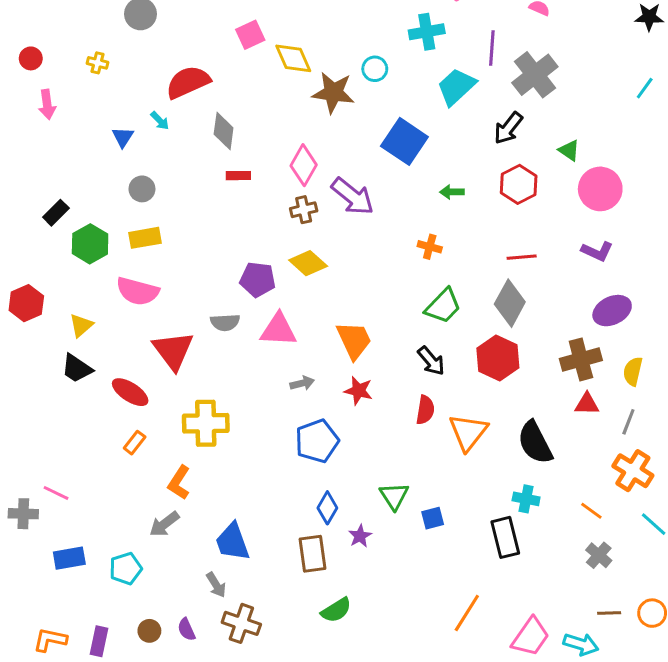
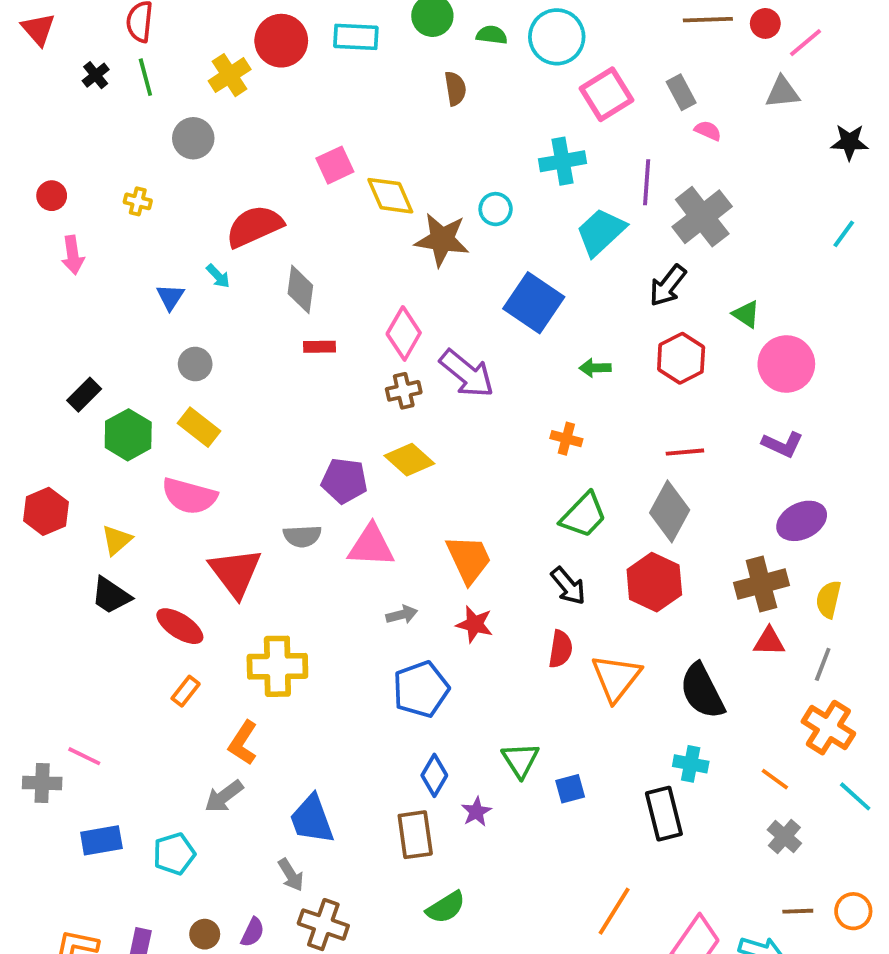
yellow rectangle: (145, 238) -> (199, 427), turned 48
purple semicircle: (186, 629) -> (253, 932), turned -130

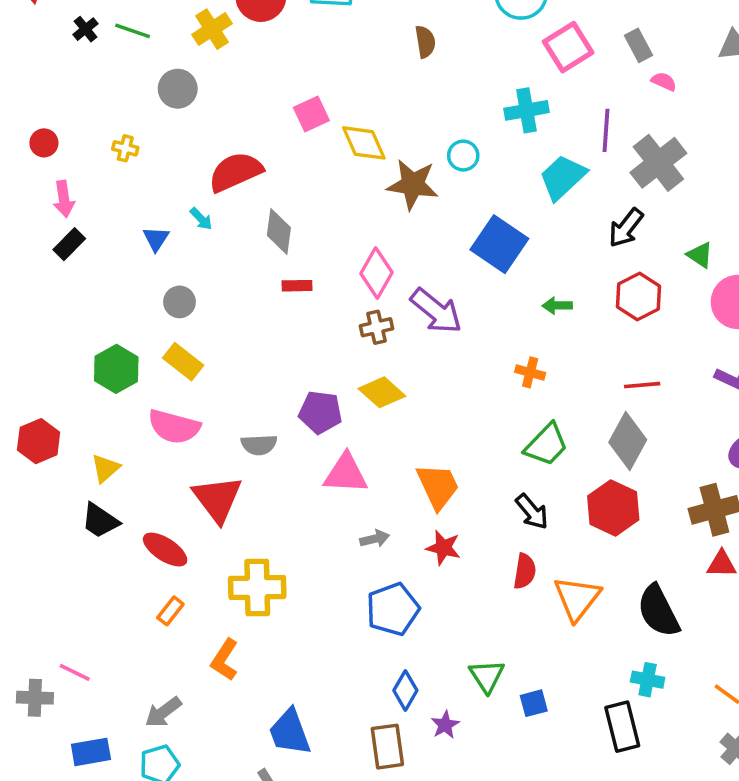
green line: (145, 77) -> (133, 31), turned -56
black rectangle: (84, 395) -> (69, 244), moved
gray semicircle: (302, 536) -> (259, 445), moved
gray arrow: (224, 796) -> (163, 712), moved

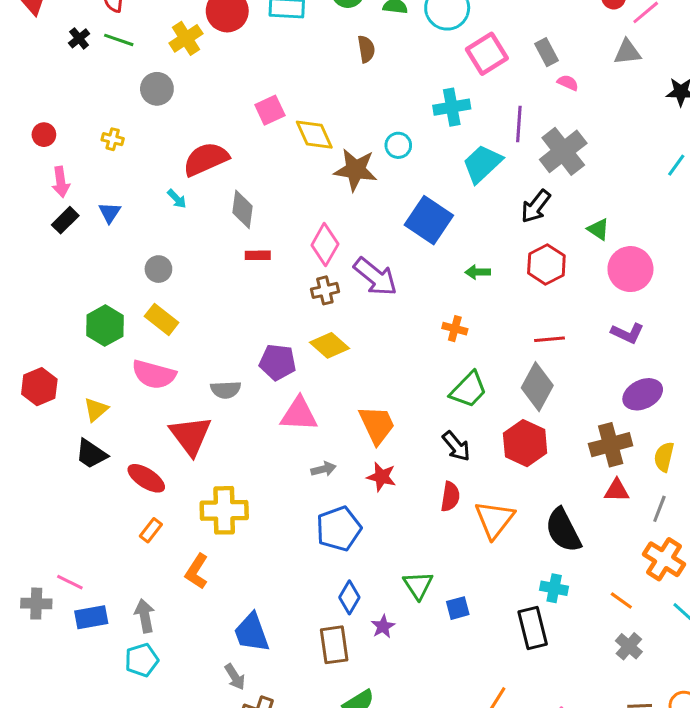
blue triangle: (156, 239) -> (110, 213), moved
gray arrow: (163, 712) -> (145, 616), turned 116
blue rectangle: (91, 752) -> (91, 617), moved

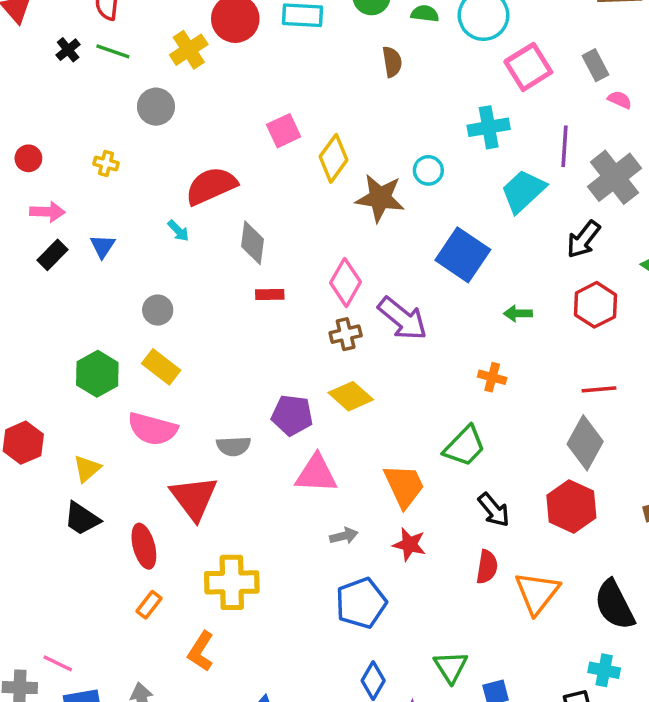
yellow diamond: (314, 135) -> (334, 158), turned 60
pink arrow: (61, 182) -> (47, 212), turned -80
green trapezoid: (469, 390) -> (465, 446), moved
red ellipse: (146, 478) -> (144, 546), turned 42

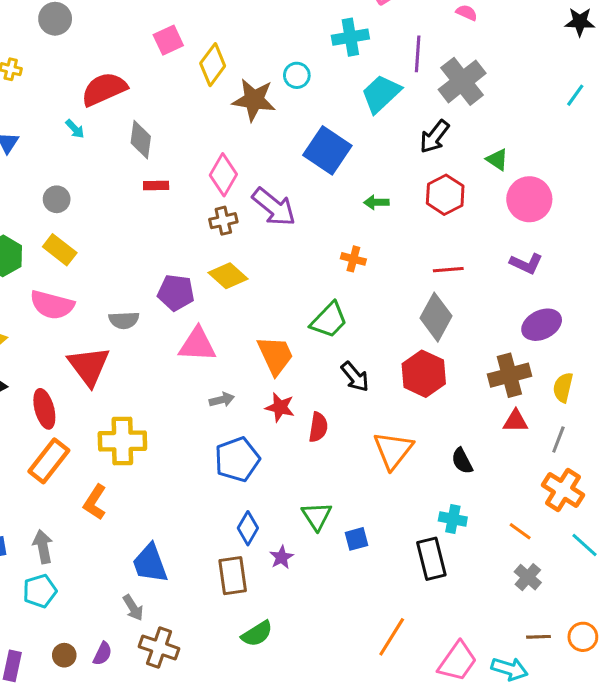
red semicircle: (487, 567) -> (318, 427), moved
orange rectangle: (149, 605) -> (49, 461), size x1.8
black semicircle: (614, 605) -> (462, 461), size x0.6

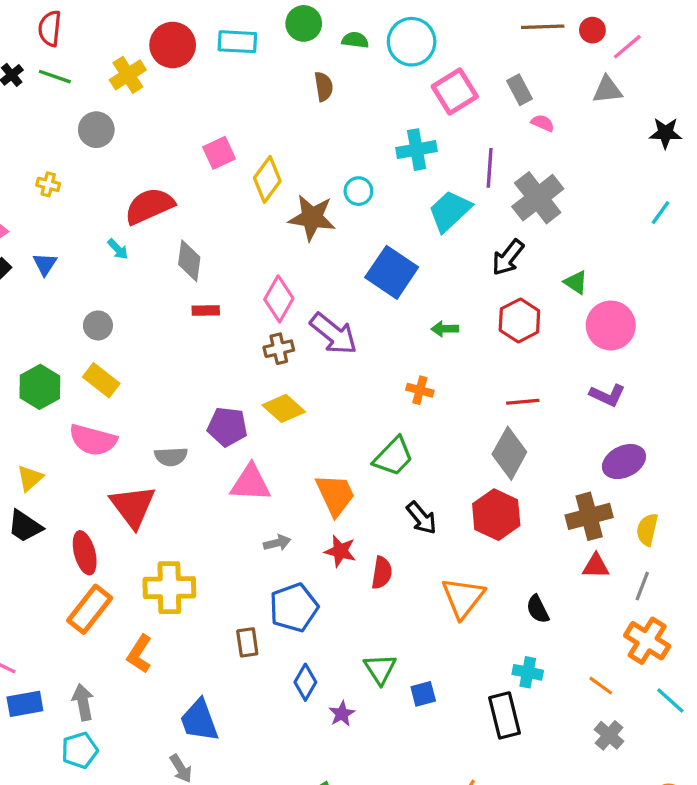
brown rectangle: (233, 576) -> (247, 642), moved, size x0.7

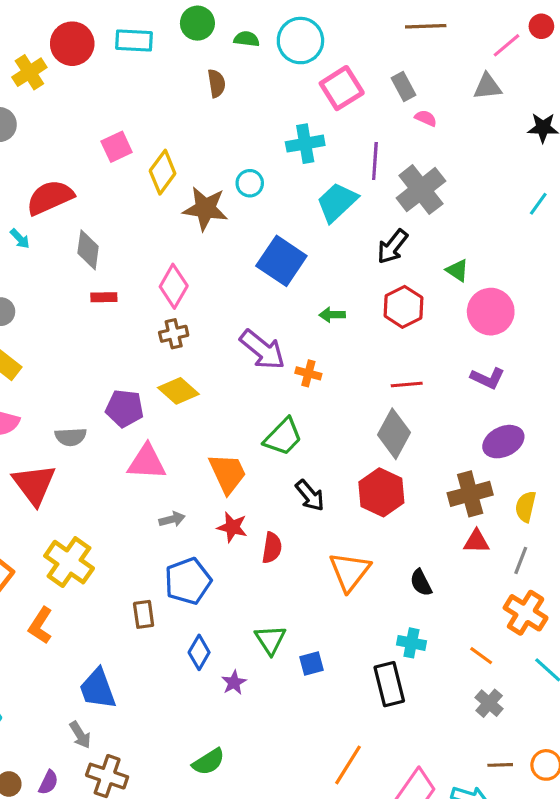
red circle: (592, 30) -> (541, 26), moved
purple arrow: (334, 334) -> (262, 350), moved
yellow cross: (169, 588) -> (69, 562), turned 36

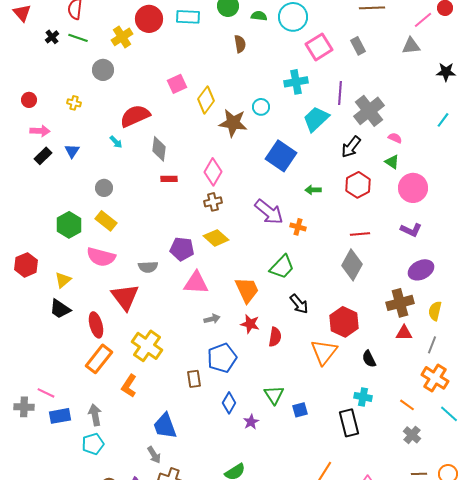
pink semicircle: (426, 118) -> (395, 138), moved
red hexagon: (381, 492) -> (344, 322), moved

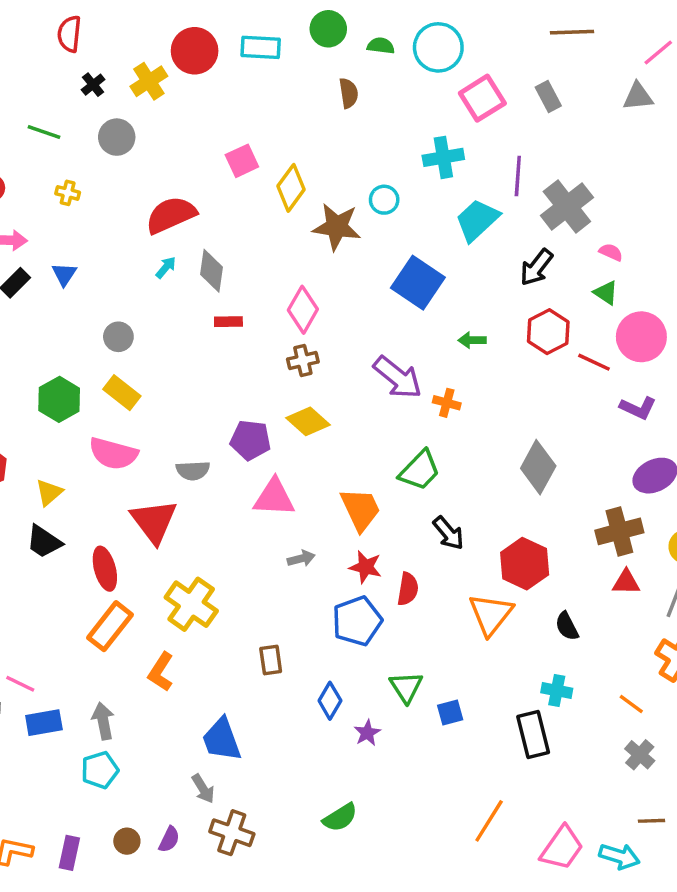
black cross: (52, 37) -> (93, 85), moved
green line: (78, 38) -> (44, 132), moved
cyan arrow: (116, 142) -> (166, 267), moved, turned -96
red line: (360, 234) -> (594, 362), moved, turned 30
blue pentagon: (222, 358) -> (357, 621), moved

